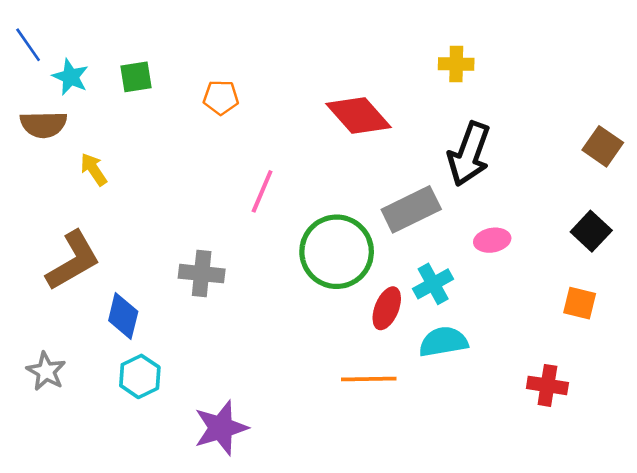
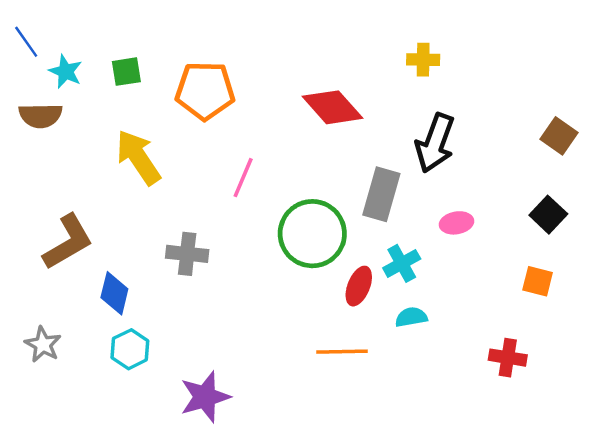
orange pentagon: (221, 97) -> (205, 91), size x1.8
yellow arrow: (94, 169) -> (138, 157), moved, size x1.8
gray rectangle: (411, 209) -> (381, 194), turned -48
cyan semicircle: (443, 342) -> (411, 317), size x0.7

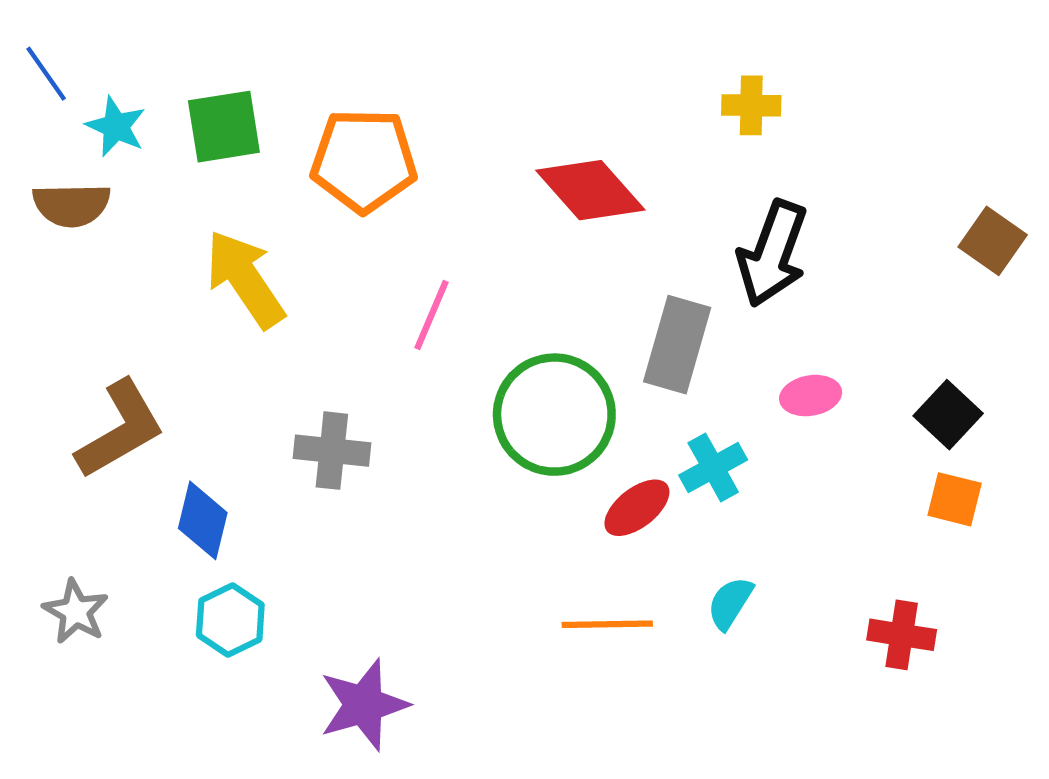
green square: (126, 72) -> (224, 127), size x1.4
black square: (548, 215) -> (948, 415), moved
red ellipse: (359, 286) -> (637, 508), turned 30
cyan semicircle: (411, 317) -> (730, 603), moved, turned -48

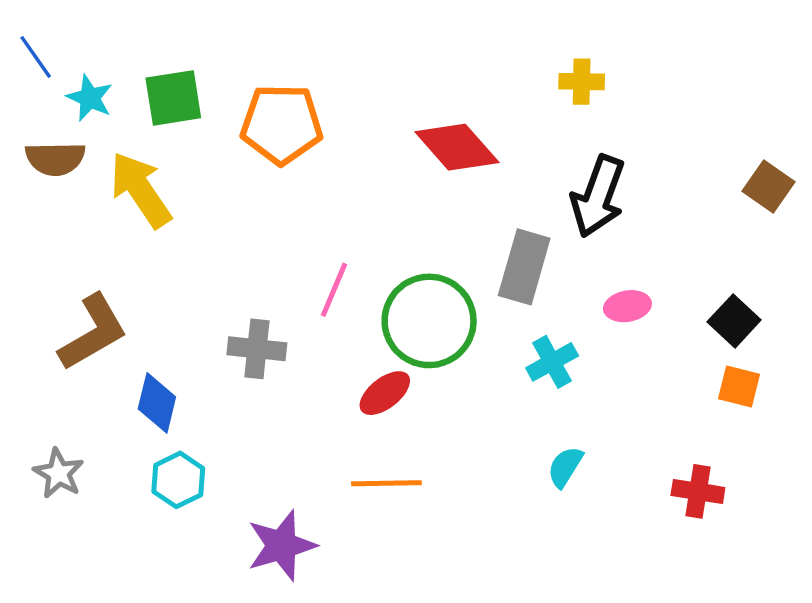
yellow arrow: (245, 279) -> (141, 190), moved
pink line: (431, 315) -> (334, 290), moved
red ellipse: (637, 508) -> (385, 393), moved
orange line: (607, 624) -> (386, 483), moved

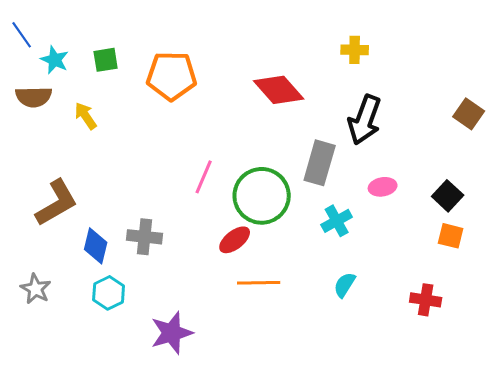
green square: (173, 98) -> (106, 60), size x0.7
yellow arrow: (141, 190) -> (86, 116), size x0.6
gray cross: (257, 349) -> (145, 237), moved
orange line: (386, 483) -> (259, 283), moved

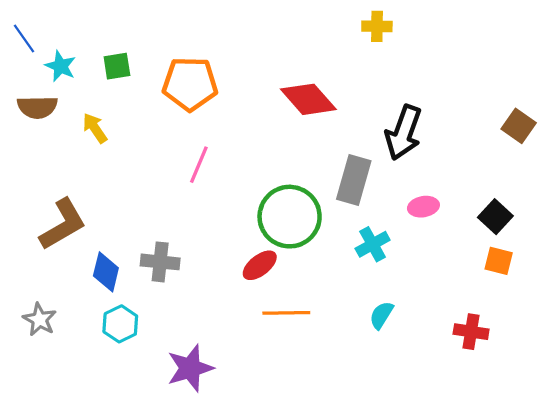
yellow cross: (355, 50) -> (377, 26), moved
pink line: (204, 177) -> (199, 165), moved

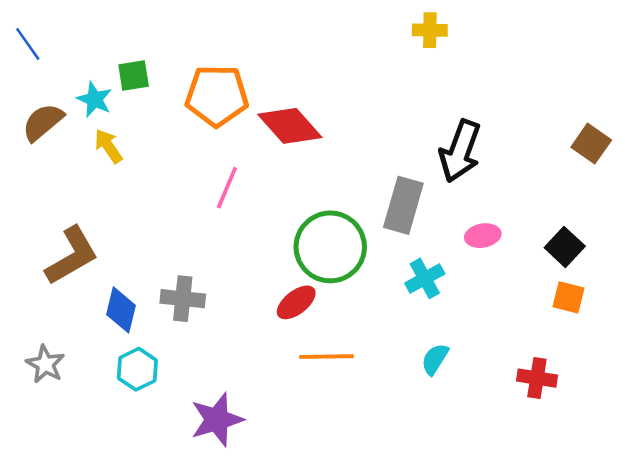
cyan star: (61, 66) -> (95, 99), moved
red diamond: (308, 99) -> (290, 126), moved
brown semicircle: (37, 107) -> (43, 122), turned 141

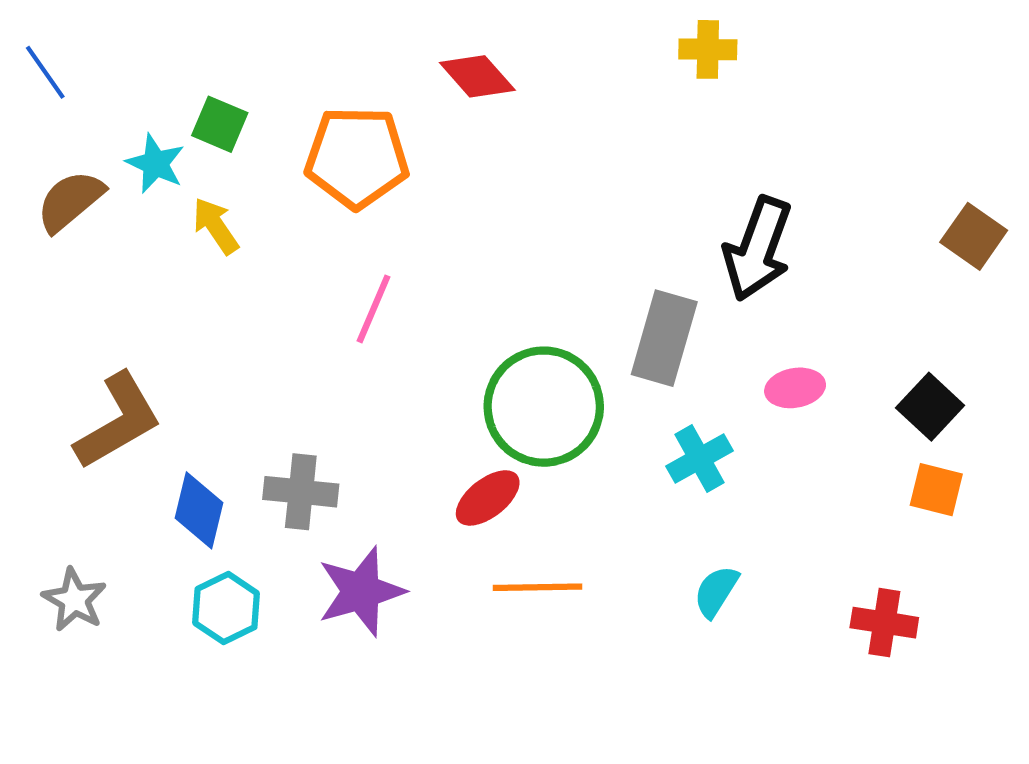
green square: (134, 75) -> (220, 124), turned 32
red diamond: (290, 126) -> (477, 76), moved, size x0.7
yellow arrow: (108, 146) -> (216, 226), moved
purple star: (217, 420) -> (361, 591), moved

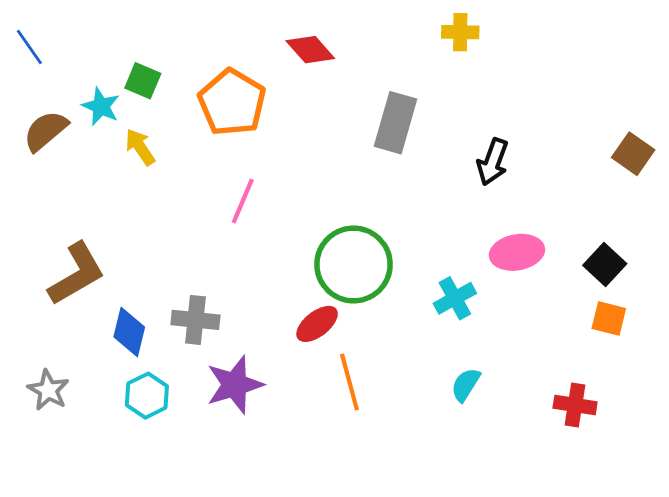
orange pentagon: (357, 157) -> (232, 102), turned 30
black arrow: (758, 249) -> (493, 162), size x0.7
gray rectangle: (664, 338) -> (395, 123), moved
pink ellipse: (795, 388) -> (517, 252), size x1.4
orange line: (538, 587) -> (349, 382), turned 76

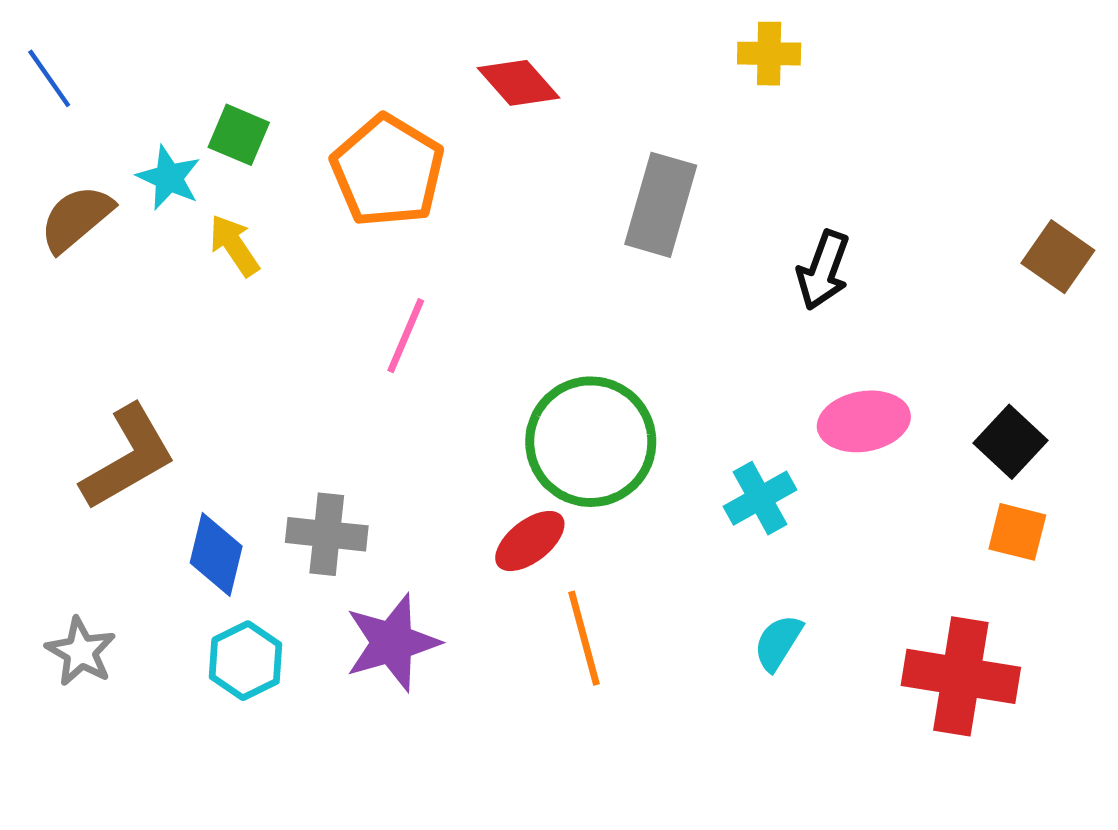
red cross: (575, 405) -> (961, 676), size x1.6

